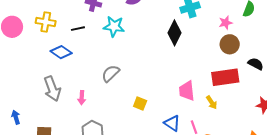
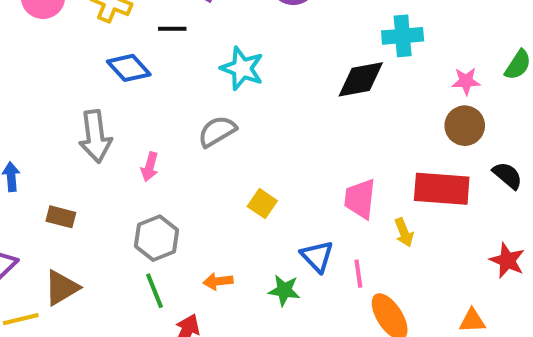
cyan star: (114, 26) -> (242, 68), moved
black diamond: (175, 33) -> (361, 79), turned 40

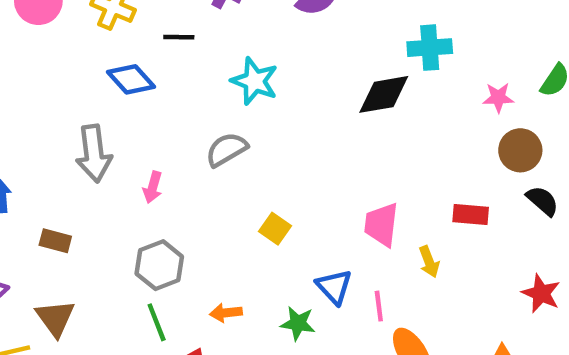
brown circle: (465, 126) -> (520, 150), moved
red rectangle: (442, 189) -> (471, 215), size x0.6
brown triangle: (62, 288) -> (55, 318), turned -36

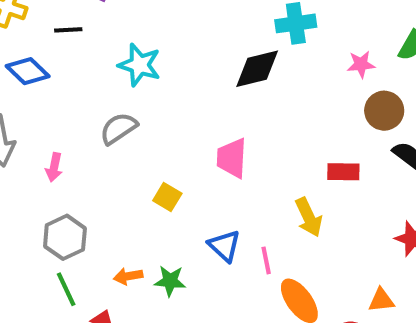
pink trapezoid: (381, 225) -> (232, 158), moved
yellow arrow: (429, 262) -> (309, 217), size x1.4
green star: (298, 323) -> (170, 281), moved

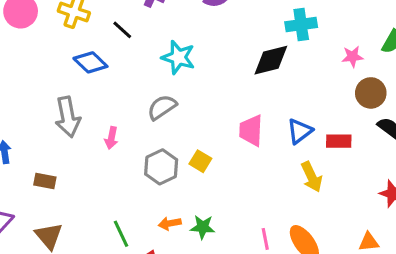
black line: (68, 30) -> (122, 30), turned 45
gray hexagon: (65, 237) -> (161, 167), moved
blue triangle: (224, 246) -> (300, 131), moved, turned 40
pink line: (266, 260) -> (265, 239), moved

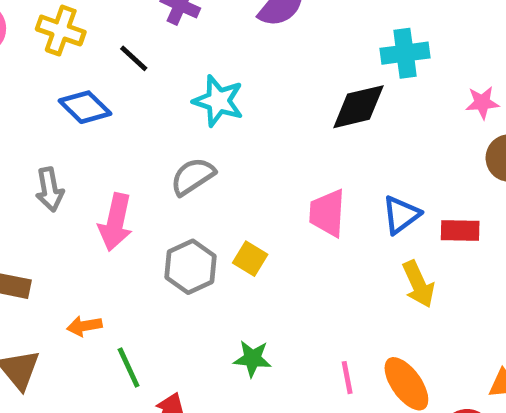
gray arrow: (68, 117) -> (50, 190), size x0.7
pink arrow: (111, 138) -> (115, 222), size x1.6
orange arrow: (170, 223) -> (84, 326), moved

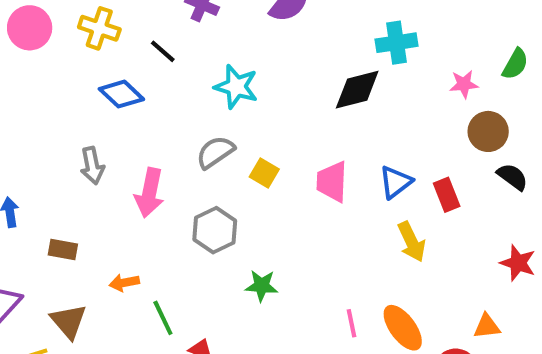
red rectangle: (460, 230) -> (447, 195), turned 68
yellow square: (250, 259) -> (264, 173), moved
green star: (252, 359) -> (262, 286), moved

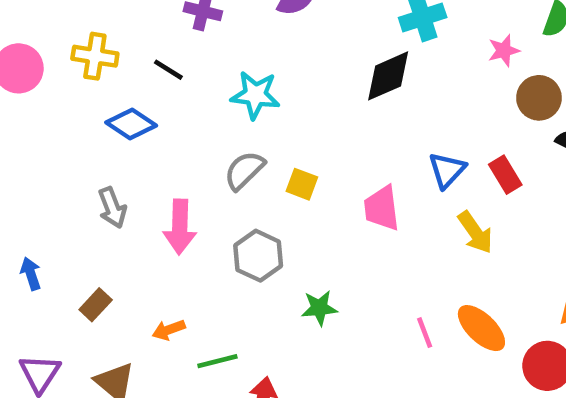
pink trapezoid: (332, 182) -> (382, 208), moved
brown rectangle: (63, 249) -> (96, 305), turned -48
green line: (163, 318) -> (217, 361), turned -69

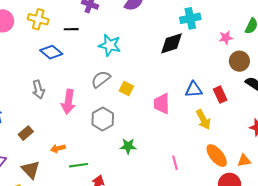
black line: (168, 70) -> (71, 29), turned -40
blue triangle: (447, 170) -> (194, 90), turned 36
orange ellipse: (481, 328) -> (217, 156), moved

